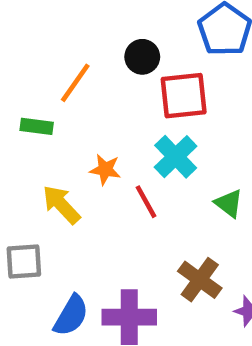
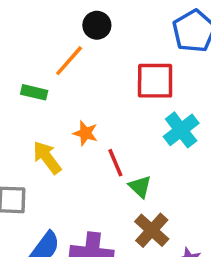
black circle: (142, 57) -> (97, 25), moved
cyan cross: (176, 157) -> (181, 130), moved
green triangle: (229, 203) -> (140, 187), moved

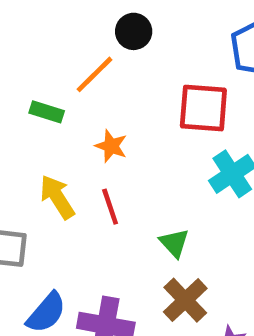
orange star: (85, 133) -> (111, 146), moved
red line: (115, 163) -> (110, 207), moved

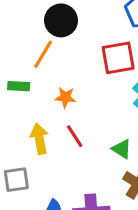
black circle: (134, 31) -> (61, 20), size x1.4
yellow arrow: (57, 197) -> (39, 139), turned 36

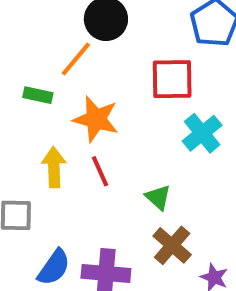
orange star: (65, 97) -> (96, 119), size x1.6

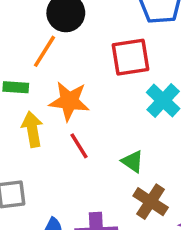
yellow arrow: (54, 167) -> (32, 129), moved

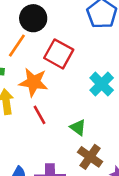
red square: (130, 57) -> (59, 54), moved, turned 36

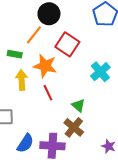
brown cross: (90, 157) -> (74, 127), moved

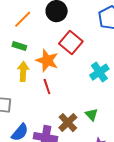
orange line: (34, 35) -> (23, 19), moved
green triangle: (78, 105) -> (92, 115), moved

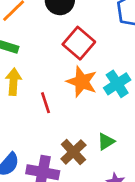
orange star: (47, 60) -> (82, 82), moved
green triangle: (92, 115) -> (106, 142), turned 40

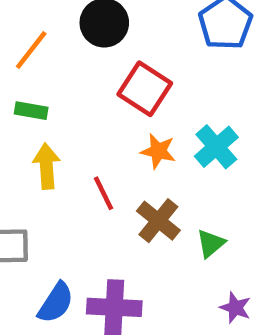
orange star: (82, 82) -> (158, 151), size x0.7
brown cross: (73, 152) -> (158, 221), moved

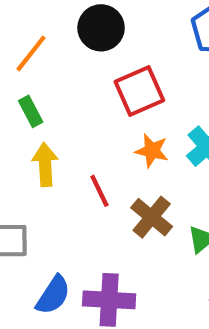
red square: (145, 89) -> (139, 91), turned 33
green rectangle: (31, 111) -> (31, 111), turned 52

